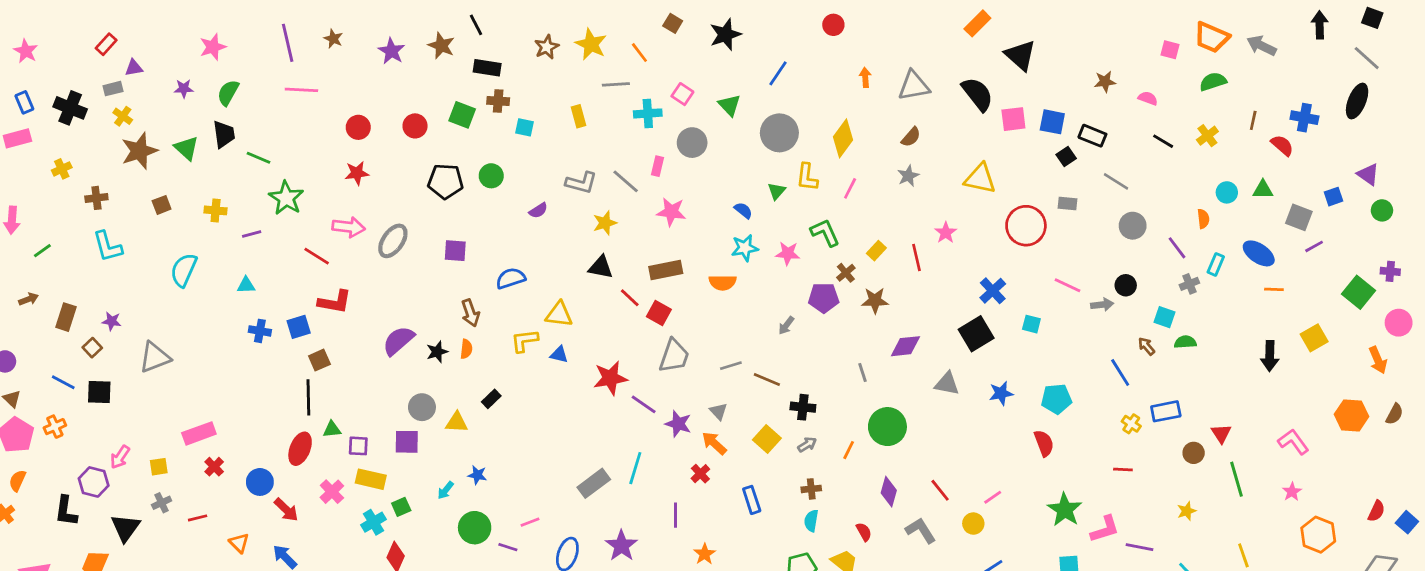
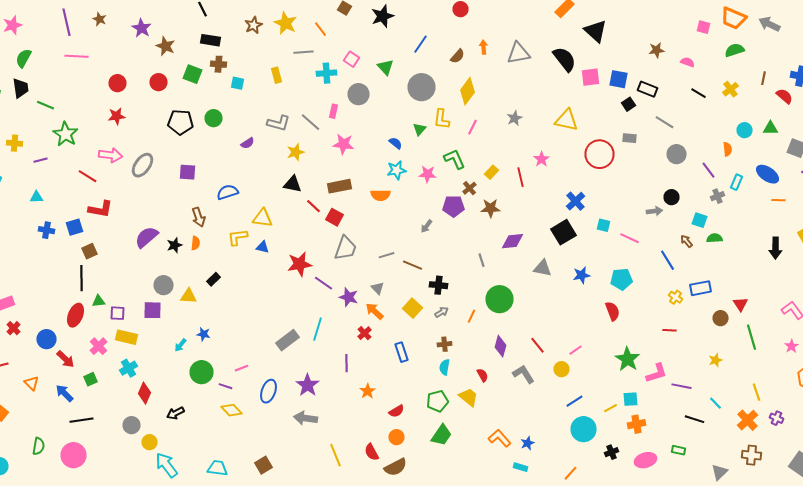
brown star: (441, 46) -> (166, 46), moved
brown semicircle: (911, 137) -> (458, 56), moved
pink line: (1068, 285) -> (630, 238), moved
green square: (401, 507) -> (90, 379), moved

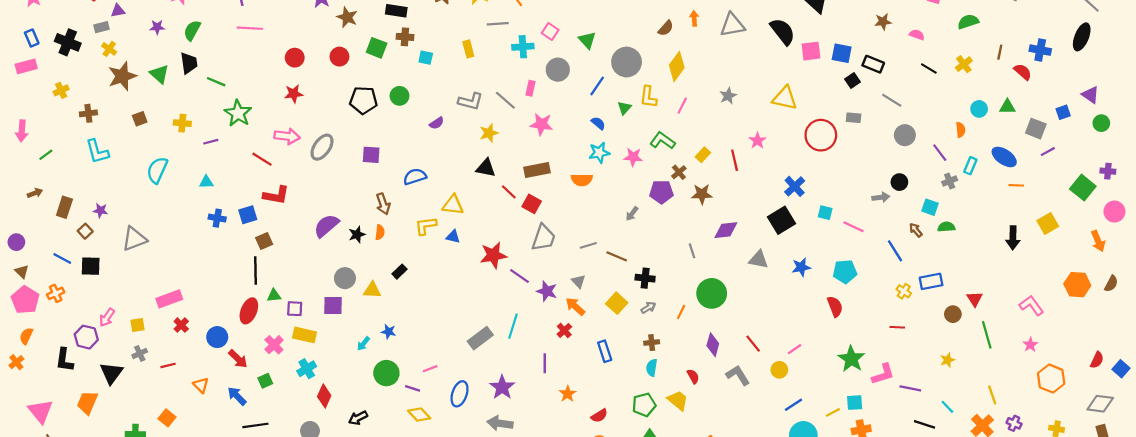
blue line: (420, 44) -> (597, 86), moved
green L-shape: (454, 159) -> (663, 141), turned -30

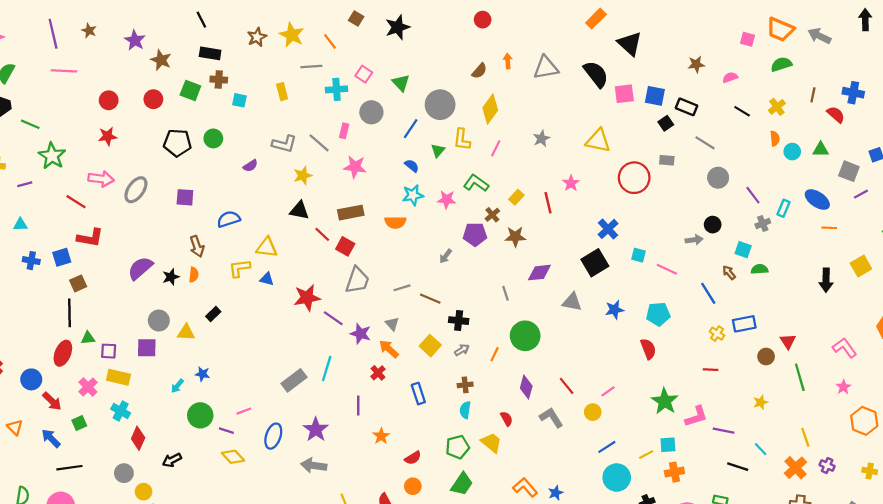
pink semicircle: (917, 35) -> (730, 77), turned -40
orange semicircle: (961, 130) -> (775, 138), moved
cyan cross: (307, 369) -> (121, 411), turned -30

